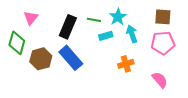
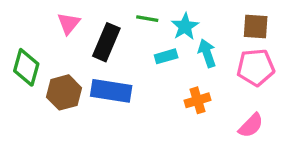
pink triangle: (31, 18) -> (69, 23), moved
green line: (94, 20) -> (147, 19), moved
blue rectangle: (71, 58) -> (111, 91), turned -40
pink semicircle: (160, 80) -> (251, 125), turned 84

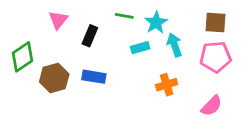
black rectangle: (106, 42) -> (90, 36), size x0.7
green diamond: (26, 67) -> (22, 57), turned 40
blue rectangle: (111, 91) -> (94, 77), size x0.7

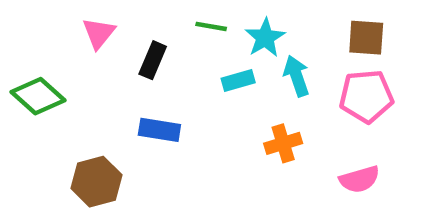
green diamond: (22, 57) -> (38, 96), turned 76
brown hexagon: (54, 78) -> (96, 182), moved
pink semicircle: (212, 106) -> (359, 179), turned 30

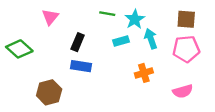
black rectangle: (153, 60) -> (78, 42), moved

